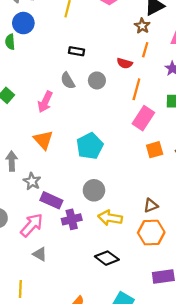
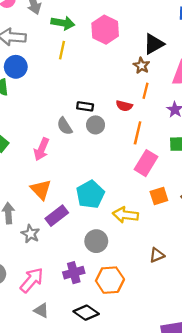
black rectangle: (76, 51) -> (85, 106), moved
purple rectangle: (51, 200) -> (57, 216), moved, turned -60
yellow arrow: (110, 218) -> (125, 215), moved
orange hexagon: (151, 232) -> (110, 280), moved
black diamond: (107, 258) -> (86, 313), moved

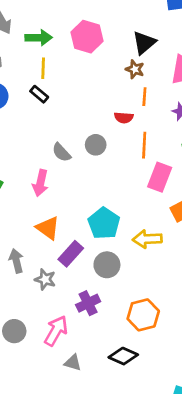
black rectangle: (85, 106) -> (39, 94), moved, turned 42
gray circle: (96, 241) -> (107, 265), moved
purple cross: (74, 273) -> (88, 303), moved

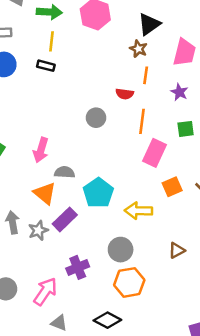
black rectangle: (39, 94) -> (46, 66), turned -30
gray semicircle: (61, 152) -> (65, 172), moved, turned 132
gray circle: (107, 265) -> (121, 250), moved
gray star: (45, 279) -> (38, 230), moved, turned 30

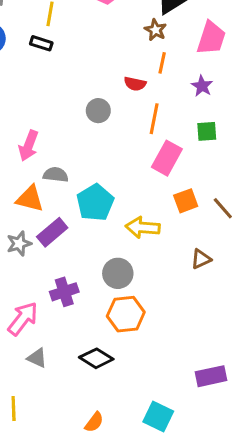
orange triangle: (45, 193) -> (30, 199), turned -30
brown triangle: (177, 250) -> (201, 259), moved

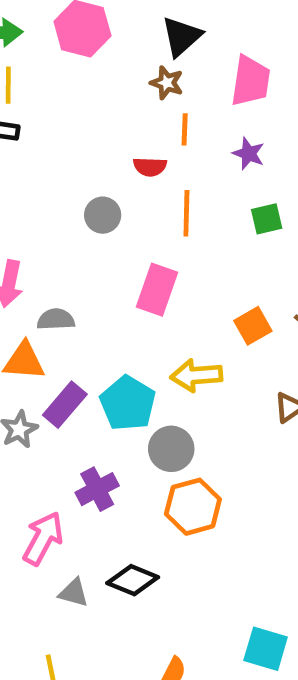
pink rectangle: (167, 158) -> (157, 290), moved
cyan pentagon: (95, 202) -> (128, 403), moved
black diamond: (96, 358) -> (133, 580), moved

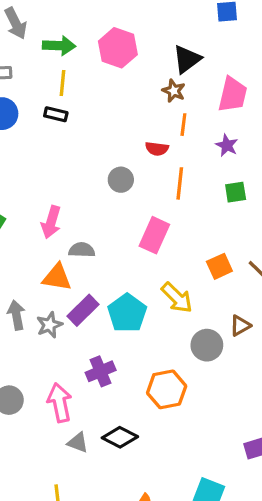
yellow arrow: (196, 375) -> (177, 298), turned -136
gray circle: (171, 449) -> (207, 345), moved
pink arrow: (43, 538) -> (60, 403), turned -45

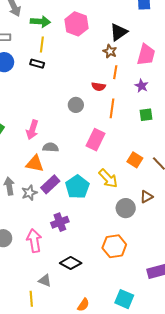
orange square: (219, 266) -> (135, 160), turned -35
orange hexagon: (167, 389) -> (114, 246), moved
gray triangle: (78, 443) -> (45, 280), moved

